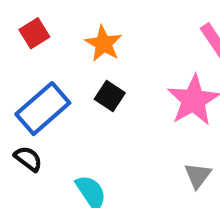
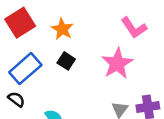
red square: (34, 33) -> (20, 23), size x1.6

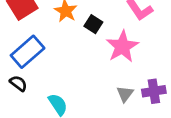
black square: (66, 61) -> (93, 24), moved

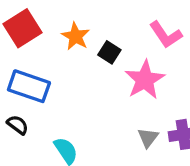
blue rectangle: (28, 52) -> (29, 86), turned 60

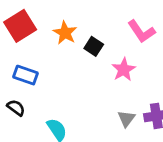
pink star: (145, 80) -> (124, 70), size x0.7
blue rectangle: (29, 86) -> (26, 75), size x0.7

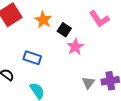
pink star: (124, 70) -> (75, 47), moved
blue rectangle: (26, 75) -> (32, 58), moved

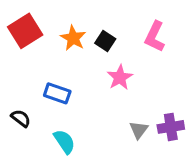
pink L-shape: (99, 19) -> (155, 37), turned 60
black square: (64, 30) -> (105, 41), moved

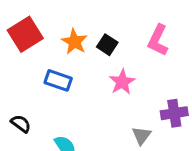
blue rectangle: (57, 93) -> (58, 80), moved
purple cross: (171, 127) -> (174, 113), moved

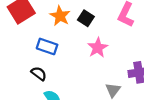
black semicircle: (21, 124) -> (39, 74), moved

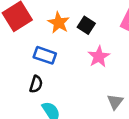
black semicircle: (39, 74) -> (36, 84), turned 70

